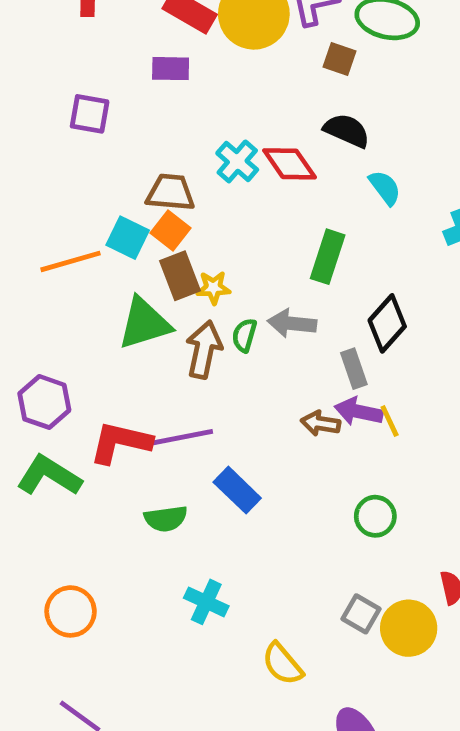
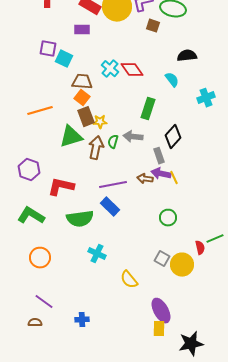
black semicircle: (347, 131) -> (187, 56), moved, turned -30
cyan square: (128, 238) -> (64, 59), moved
purple line: (180, 438) -> (113, 185), moved
green L-shape: (49, 476) -> (31, 216), moved
green semicircle: (166, 519) -> (80, 219), size x1.5

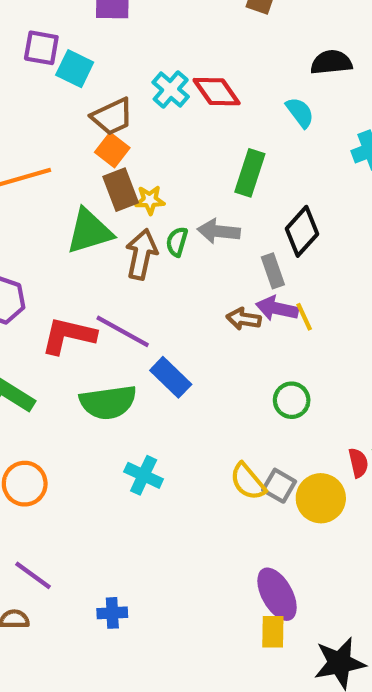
brown trapezoid: (82, 82) -> (112, 117), turned 150
purple line: (113, 185) -> (123, 331), moved, turned 40
yellow semicircle: (129, 280) -> (248, 482), moved

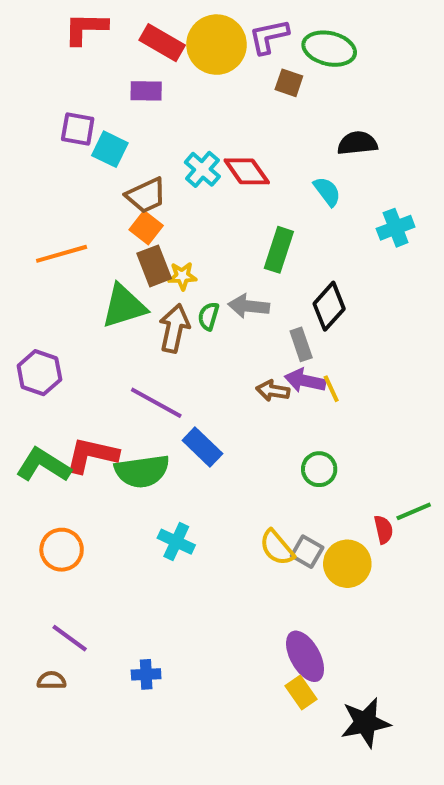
red L-shape: (68, 336) -> (92, 455), moved
yellow rectangle: (273, 632) -> (301, 692), turned -36

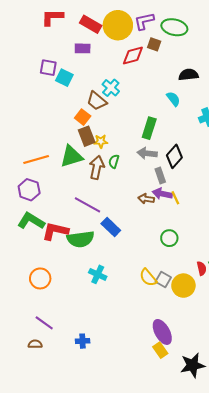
red diamond: (247, 171) -> (133, 55), moved, turned -70
brown trapezoid: (146, 195) -> (97, 101), moved, turned 65
orange line: (62, 254) -> (36, 159), moved
gray arrow: (249, 306) -> (147, 153), moved
green L-shape: (43, 465) -> (31, 221), moved

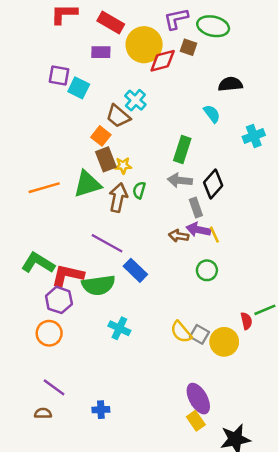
yellow circle: (118, 25) -> (144, 45), moved
purple hexagon: (29, 190) -> (59, 300), moved
green circle: (169, 238) -> (207, 270), moved

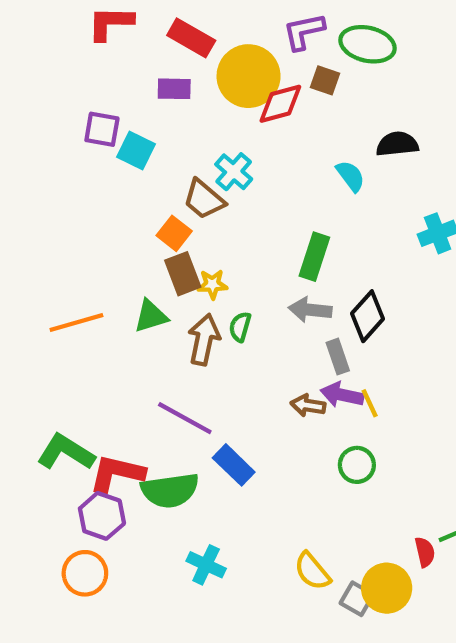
cyan semicircle: (212, 114) -> (351, 176), moved
green triangle: (87, 184) -> (151, 316), size x0.7
gray square: (200, 334) -> (357, 599), moved

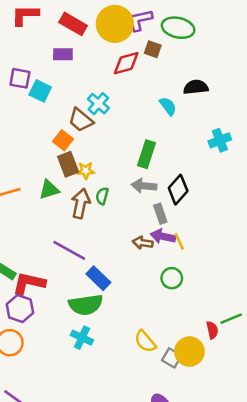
yellow circle: (249, 76) -> (115, 24), moved
green semicircle: (170, 490) -> (86, 305), moved

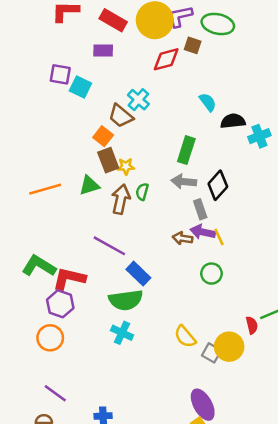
black semicircle: (196, 87) -> (233, 121), moved

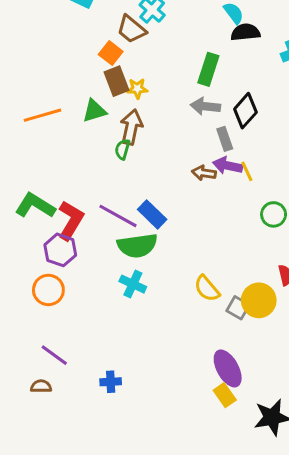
black semicircle: (233, 121) -> (245, 32), moved
green semicircle: (142, 192) -> (122, 149), moved
purple line: (109, 246) -> (118, 216), moved
green circle: (211, 274) -> (274, 214), moved
red L-shape: (69, 279) -> (71, 220), turned 108

